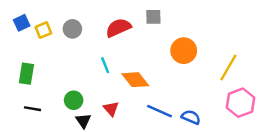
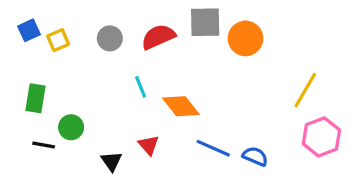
gray square: (153, 17) -> (205, 22), size x1.5
gray circle: (72, 29) -> (110, 38), moved
orange circle: (184, 51) -> (246, 38), moved
green circle: (74, 100) -> (71, 127), moved

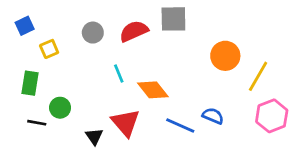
orange circle: (246, 38) -> (225, 56), moved
yellow square: (58, 40) -> (49, 49), moved
red triangle: (149, 145) -> (126, 123), size x1.6
blue semicircle: (255, 156) -> (213, 116), moved

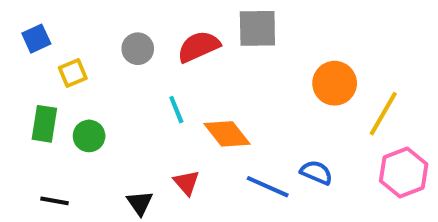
green circle: (60, 108) -> (89, 136), moved
black line: (37, 123) -> (55, 201), moved
red triangle: (126, 123) -> (186, 183), size x0.6

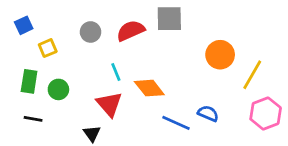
red triangle: (186, 183) -> (109, 104), moved, size x1.5
black line: (55, 201) -> (33, 119), moved

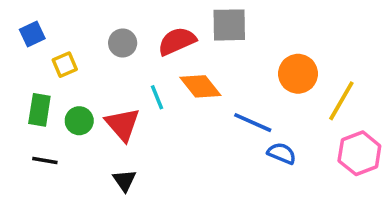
orange diamond: (149, 88) -> (200, 86), moved
red triangle: (109, 104) -> (123, 124), moved
blue line: (176, 123) -> (253, 123), moved

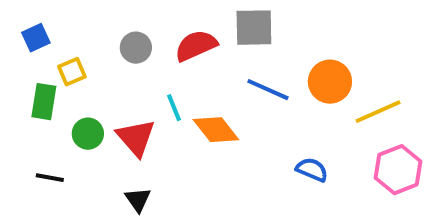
orange diamond: (200, 86) -> (216, 130), moved
yellow line: (341, 101) -> (378, 112), turned 36
green rectangle: (39, 110) -> (44, 102), moved
blue line: (253, 123) -> (268, 90), moved

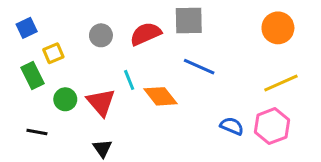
orange circle: (330, 82) -> (278, 28), moved
green rectangle: (44, 102) -> (33, 75), turned -35
pink hexagon: (398, 170) -> (272, 126), moved

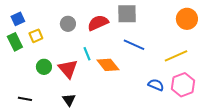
green rectangle: (33, 75) -> (15, 42), moved
yellow line: (281, 83) -> (176, 56), moved
black line: (37, 132) -> (25, 99), moved

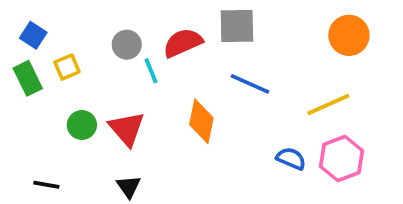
blue square: (18, 19) -> (33, 35), turned -32
cyan line: (87, 54) -> (151, 71), moved
orange diamond: (108, 65) -> (201, 121), turned 50

